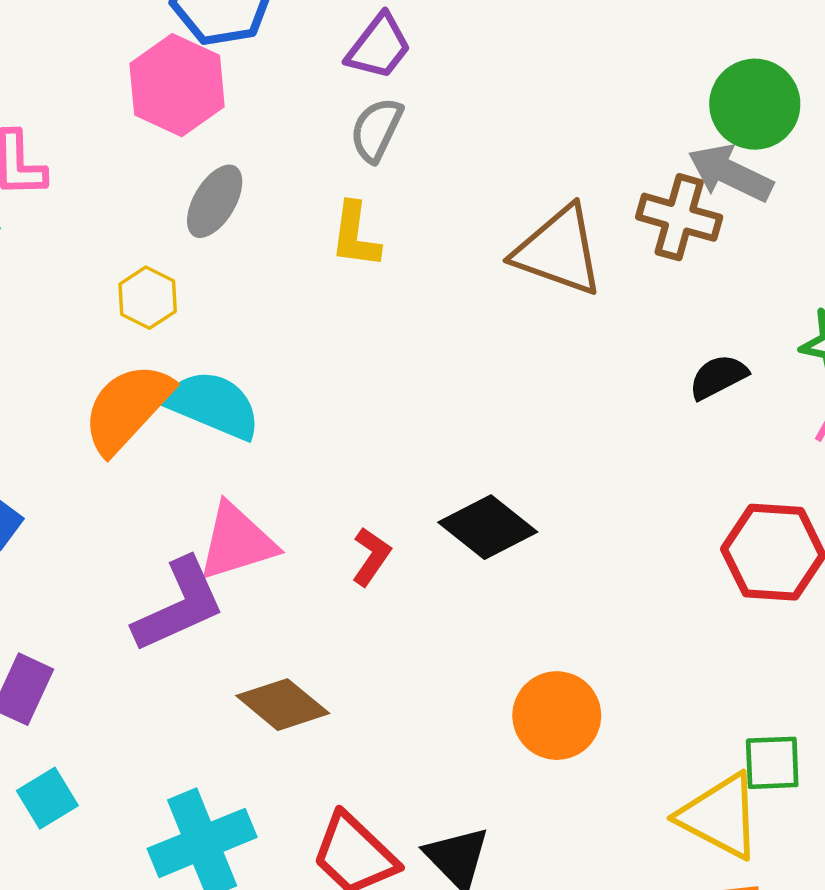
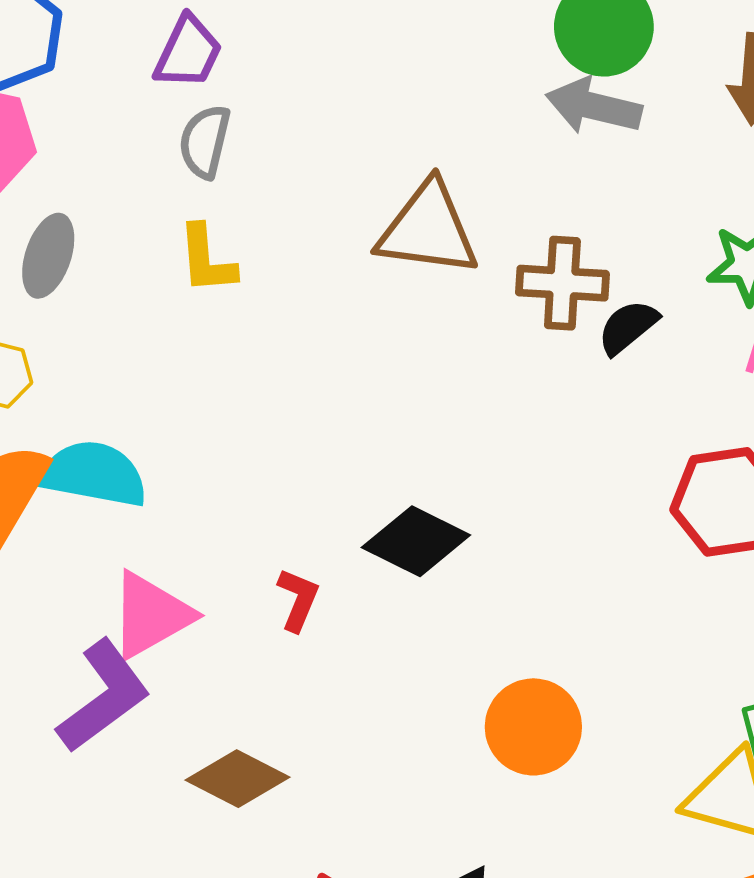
brown cross: (679, 217) -> (562, 283), moved

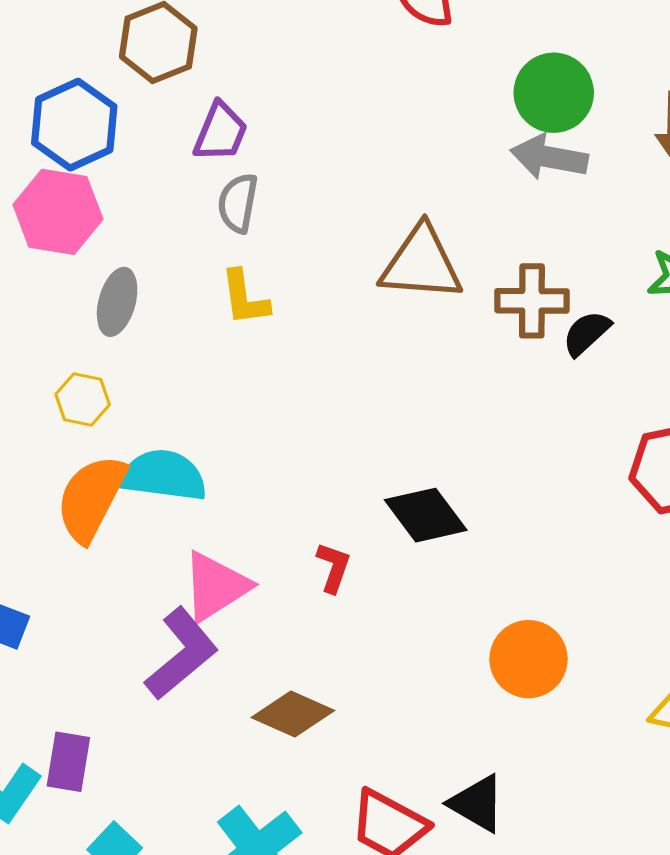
black diamond: (416, 541) -> (426, 515), turned 30

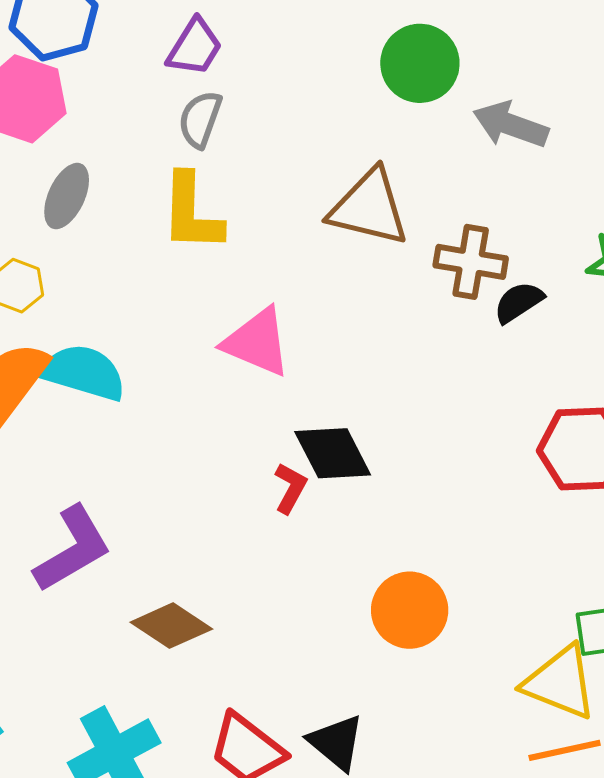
green circle: (554, 93) -> (420, 63), moved
yellow L-shape: (245, 298) -> (191, 213), size x1.4
red L-shape: (333, 567) -> (290, 488), moved
pink triangle: (216, 586) -> (257, 342), moved, turned 46

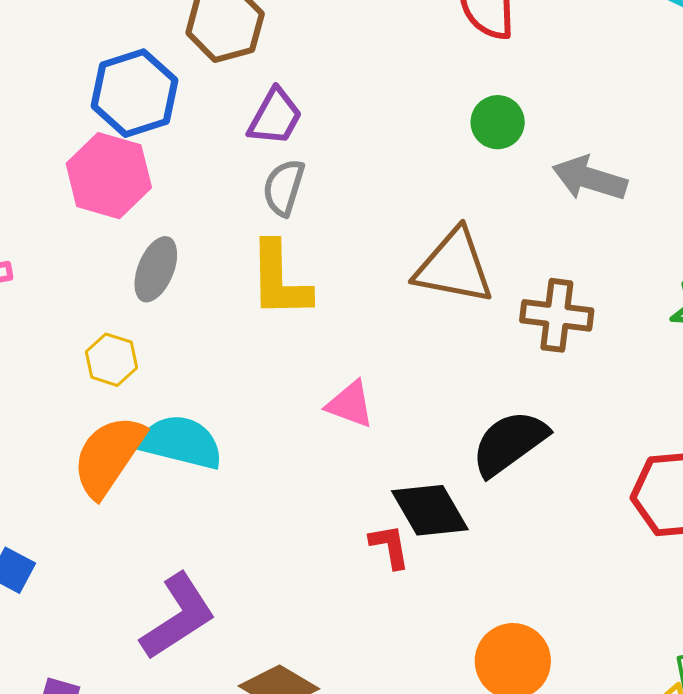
green circle: (420, 63) -> (498, 122), size x0.7
black semicircle: (519, 302) -> (509, 443), moved, size x1.6
pink triangle: (257, 342) -> (350, 404), size x0.7
red L-shape: (290, 488) -> (390, 546), turned -36

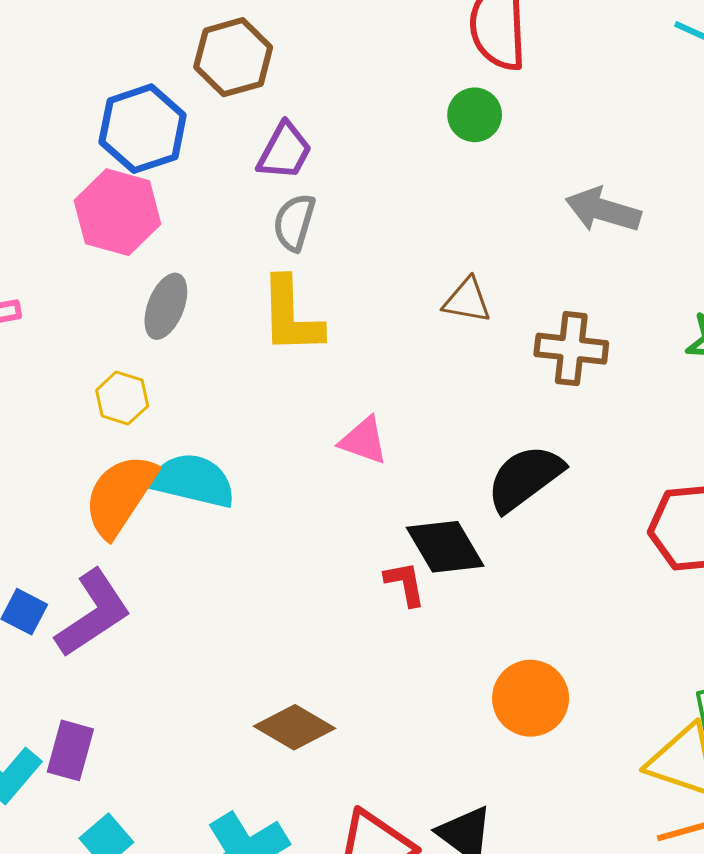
green circle: (498, 122) -> (475, 115), moved
brown triangle: (454, 267) -> (467, 300), size x0.6
purple L-shape: (178, 617) -> (93, 613), moved

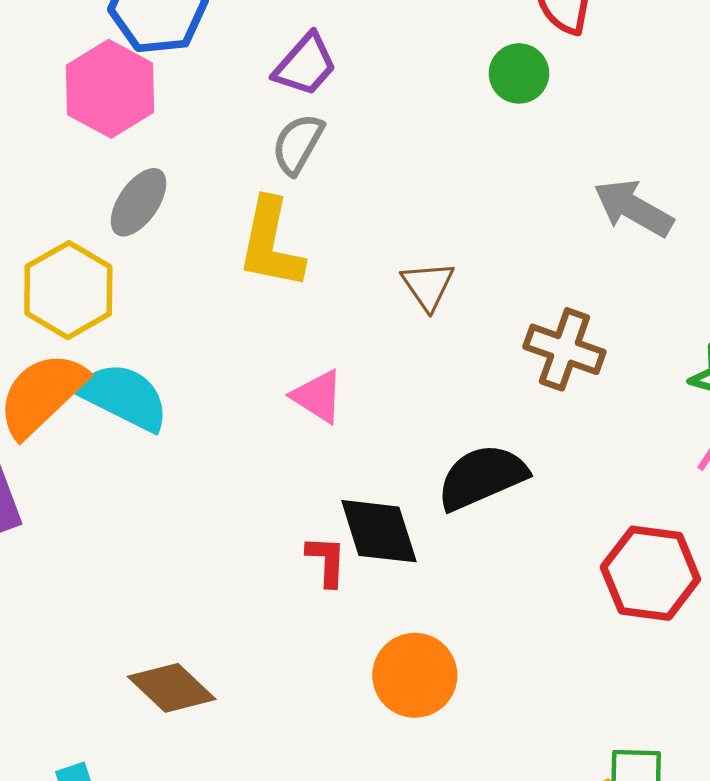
brown triangle: (467, 300) -> (428, 286), moved, turned 32
yellow hexagon: (122, 398) -> (68, 290), size x1.6
orange circle: (531, 698) -> (415, 675), moved

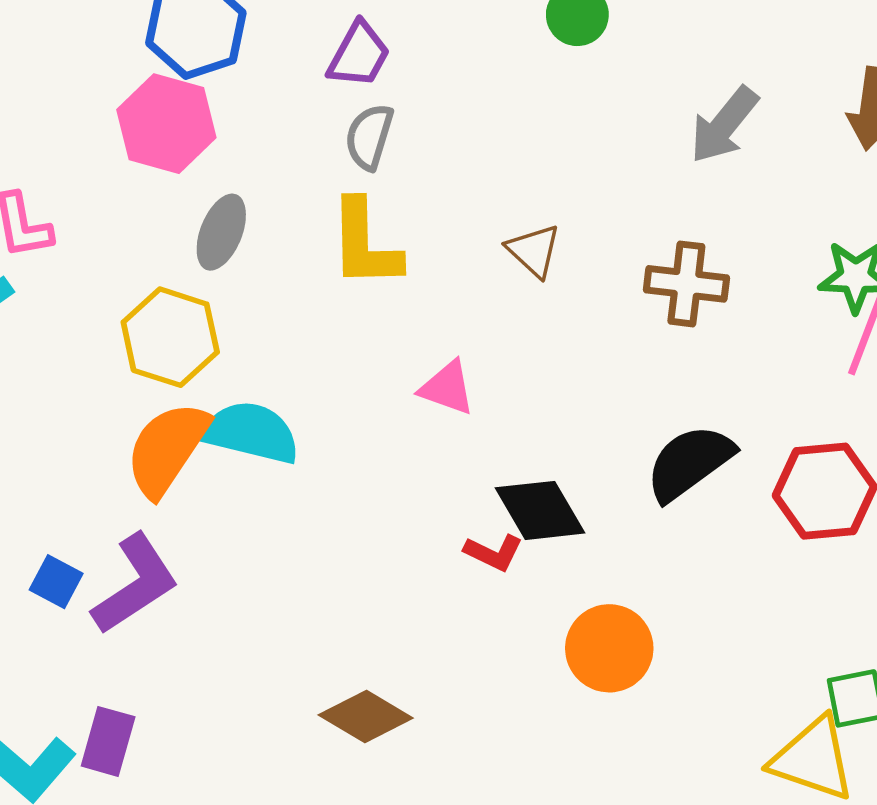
gray arrow: (633, 208) -> (724, 125), turned -68
black semicircle: (482, 477) -> (690, 463), moved
red L-shape: (326, 561) -> (494, 553), turned 126

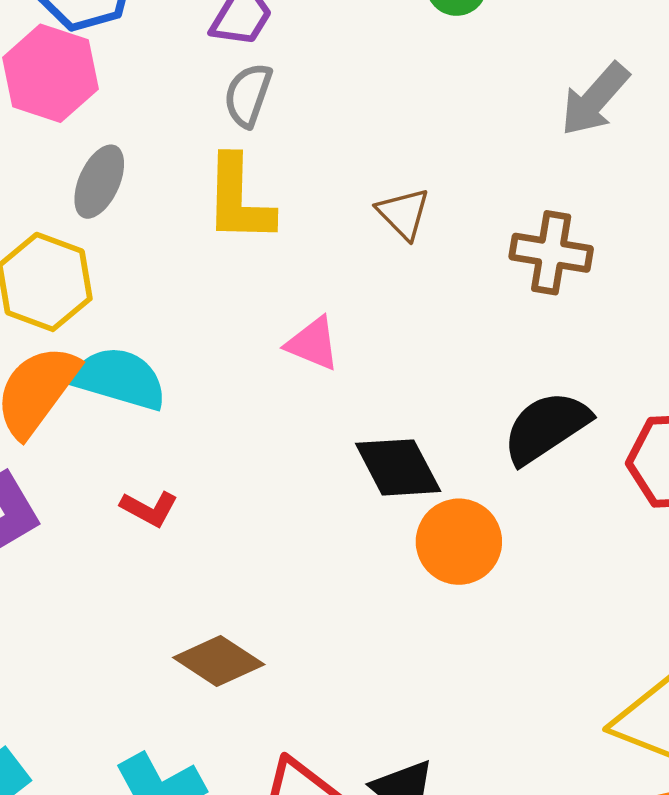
red L-shape: (494, 553) -> (149, 509), moved
orange circle: (609, 648) -> (459, 542), moved

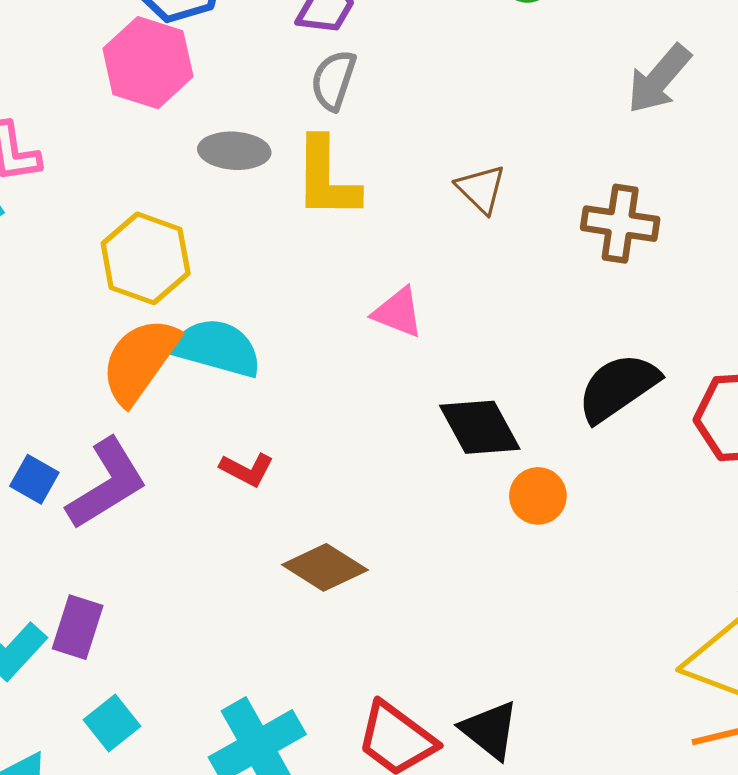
gray ellipse: (99, 182) -> (234, 151), moved, turned 70
orange circle: (459, 542) -> (538, 496), size x0.7
brown diamond: (219, 661) -> (325, 567), moved

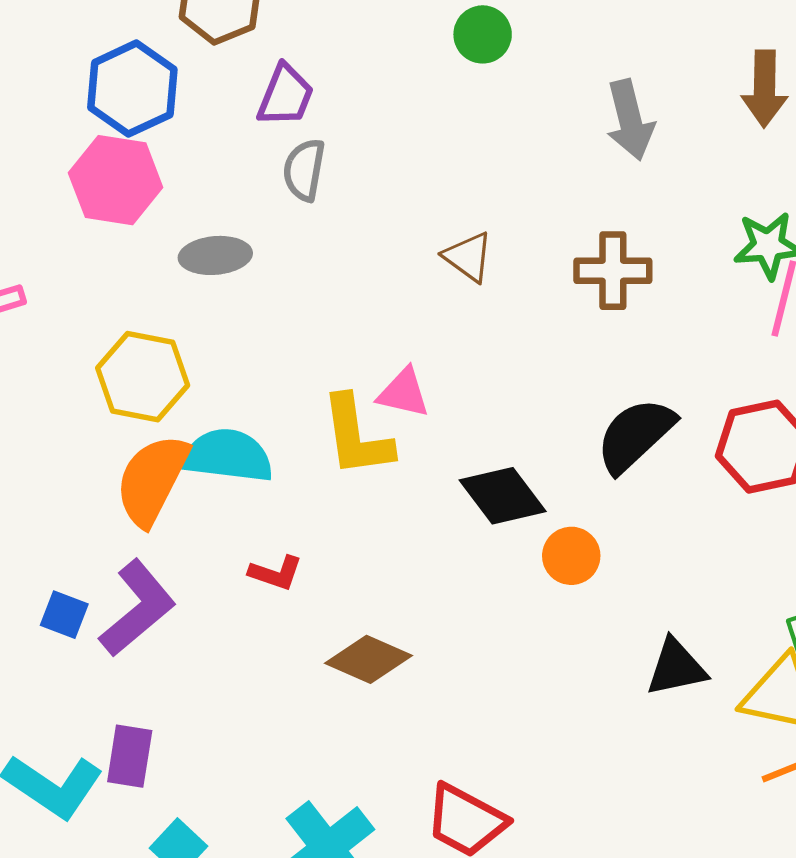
gray arrow: (659, 79) -> (630, 120), turned -46
yellow L-shape: (326, 178) -> (357, 436), moved
black triangle: (490, 730) -> (676, 667), moved, turned -42

